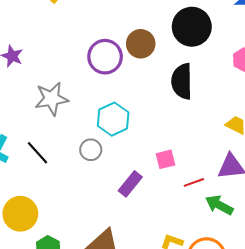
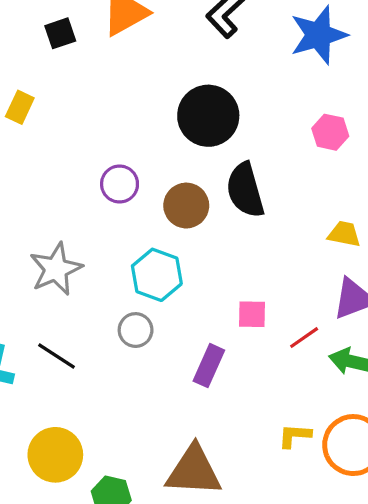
black circle: (192, 27) -> (208, 116), moved
brown circle: (141, 44) -> (186, 206), moved
purple circle: (105, 57) -> (120, 184), size x0.7
pink square: (165, 159) -> (252, 314), turned 30

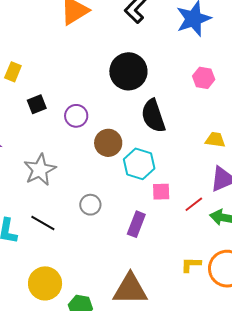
black square: (60, 33) -> (37, 104), moved
brown circle: (186, 206) -> (108, 143), moved
cyan hexagon: (157, 275) -> (139, 164), moved

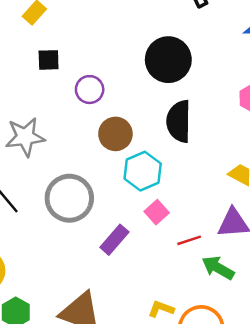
pink square: (161, 192) -> (157, 212), turned 30
gray circle: (90, 205) -> (69, 198), size x1.8

